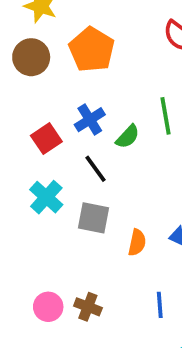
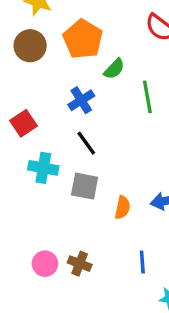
green semicircle: (128, 137) -> (114, 69), moved
red square: (46, 139) -> (23, 123), moved
cyan cross: (46, 197) -> (43, 168), turned -32

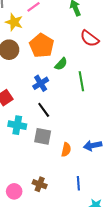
pink circle: (45, 264) -> (14, 191), moved

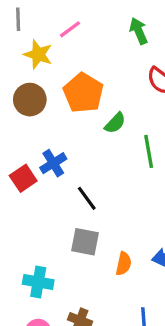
blue cross: (41, 83) -> (53, 163), moved
cyan cross: (17, 125) -> (38, 282), moved

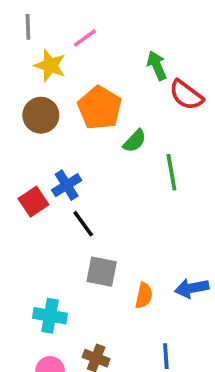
green arrow: (139, 31) -> (157, 66), moved
black line: (87, 198) -> (83, 224), moved

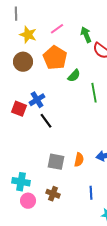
pink line: (85, 38) -> (57, 29), moved
red square: (33, 202) -> (19, 109), turned -35
gray square: (102, 272) -> (56, 162), moved
cyan cross: (50, 316) -> (21, 182), moved

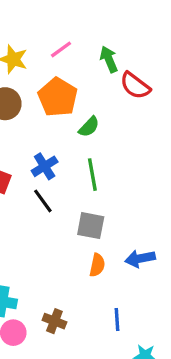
green line: (94, 93) -> (92, 175), moved
blue cross: (37, 100) -> (45, 166), moved
gray square: (56, 162) -> (91, 226), moved

